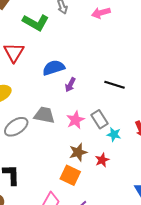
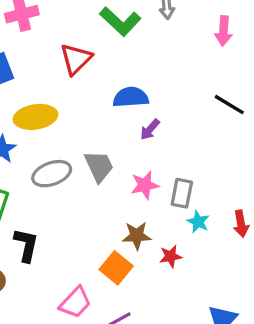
pink arrow: (101, 13) -> (224, 31), turned -84
black line: (115, 85) -> (229, 105), moved
gray trapezoid: (44, 115) -> (99, 166), turned 40
gray rectangle: (100, 119) -> (182, 193), turned 30

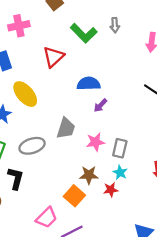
yellow ellipse: (36, 117) -> (25, 94), turned 56
gray trapezoid: (99, 166) -> (66, 128), turned 40
gray ellipse: (52, 174) -> (32, 146), moved
cyan star: (198, 222) -> (120, 173), moved

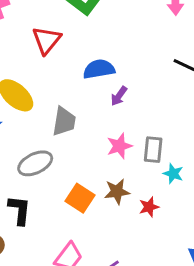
gray trapezoid: (66, 128) -> (64, 121), moved
cyan star: (120, 173) -> (173, 174), moved
orange square: (74, 196) -> (80, 198), moved

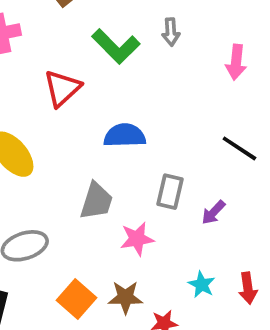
purple arrow: (119, 96) -> (213, 212), moved
gray trapezoid: (64, 121) -> (96, 201), moved
gray rectangle: (153, 150) -> (170, 192), moved

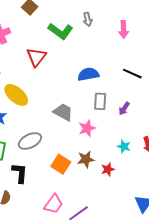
blue semicircle: (125, 135) -> (88, 74), moved
gray trapezoid: (96, 201) -> (63, 112), turned -70

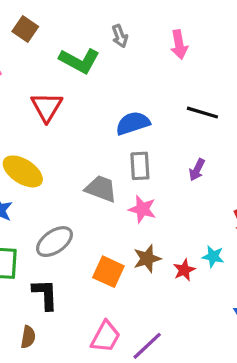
gray rectangle: (100, 101) -> (140, 166), moved
pink star: (87, 128) -> (142, 209), turned -30
cyan star: (124, 146) -> (213, 256), moved

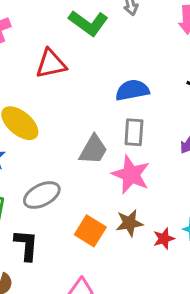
red triangle: (47, 107) -> (51, 64), turned 40
gray trapezoid: (101, 189) -> (93, 150), turned 92
pink star: (142, 209) -> (131, 175), size x1.4

